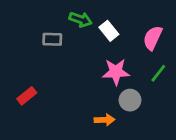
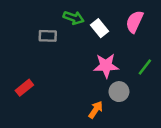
pink semicircle: (153, 38) -> (135, 22), moved
orange arrow: (105, 120) -> (96, 110), turned -54

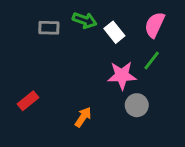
gray rectangle: (48, 36) -> (49, 28), moved
green line: (145, 67) -> (152, 61), moved
orange arrow: (96, 110) -> (83, 117), moved

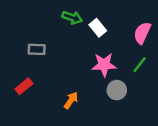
pink semicircle: (155, 25) -> (142, 33), moved
gray rectangle: (49, 28) -> (37, 49), moved
green line: (152, 61) -> (140, 65), moved

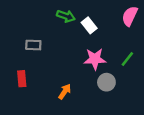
pink semicircle: (142, 33) -> (130, 16), moved
red rectangle: (24, 86) -> (22, 79), turned -56

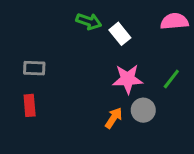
pink semicircle: (130, 16) -> (174, 21), turned 60
gray rectangle: (33, 45) -> (34, 68), moved
orange arrow: (65, 91) -> (114, 118), moved

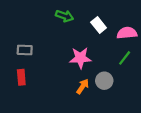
pink semicircle: (174, 21) -> (127, 33), moved
white rectangle: (120, 34) -> (99, 25), moved
pink star: (128, 79) -> (80, 58), moved

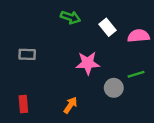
green line: (125, 58) -> (136, 74), moved, turned 35
red rectangle: (21, 77) -> (23, 104), moved
orange arrow: (83, 86) -> (70, 105), moved

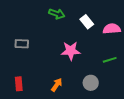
gray circle: (114, 88) -> (91, 83), moved

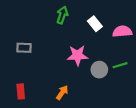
green arrow: (57, 14) -> (62, 15), turned -91
gray circle: (91, 83) -> (99, 70), moved

